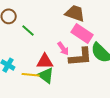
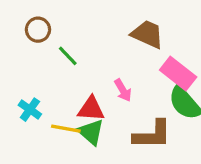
pink rectangle: (82, 33) -> (178, 73), moved
brown L-shape: (81, 57) -> (152, 135), moved

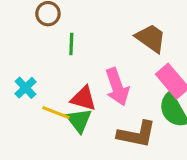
green line: (68, 56) -> (71, 44), turned 35
pink arrow: (123, 90) -> (117, 87), size x1.6

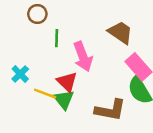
pink arrow: (117, 87) -> (83, 57), moved
red triangle: (83, 98) -> (67, 82), turned 30

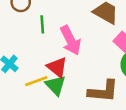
yellow line: (45, 94) -> (36, 81), turned -35

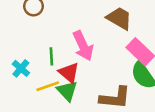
green line: (42, 24) -> (51, 56), moved

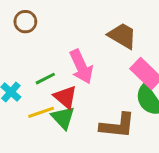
green line: (51, 56) -> (45, 79), turned 66

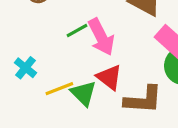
green line: (45, 79) -> (77, 31), moved
red triangle: (65, 97) -> (109, 77), moved

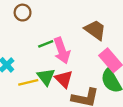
green triangle: (84, 93) -> (46, 77), moved

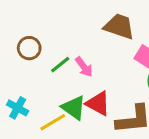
brown circle: (23, 13) -> (29, 48), moved
pink arrow: (62, 51) -> (84, 67), size x0.6

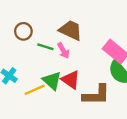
brown trapezoid: (119, 26) -> (71, 30), moved
green line: (60, 65) -> (45, 47), turned 49

